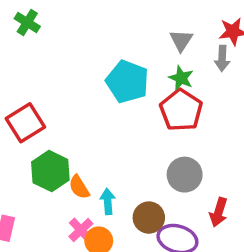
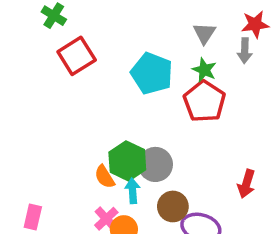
red square: (25, 123) -> (77, 56), moved
green hexagon: (50, 171) -> (127, 161), moved
gray circle: (185, 175) -> (155, 164), moved
red arrow: (219, 212) -> (246, 184), moved

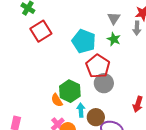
red pentagon: (204, 101) -> (98, 66), moved
gray circle: (155, 164) -> (104, 83), moved
cyan arrow: (133, 191) -> (81, 110), moved

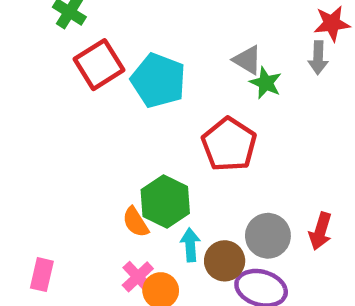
gray triangle: (114, 18) -> (247, 60), moved, turned -32
cyan pentagon: (84, 41) -> (158, 81), moved
gray circle: (104, 83) -> (268, 236), moved

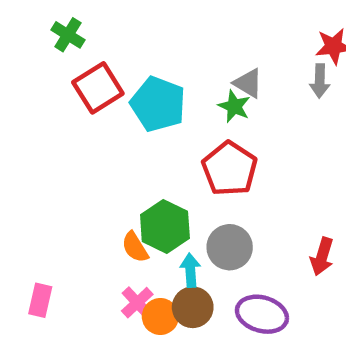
green star: (266, 83) -> (234, 106), moved
gray circle: (268, 236) -> (230, 247), moved
brown circle: (225, 261) -> (193, 307), moved

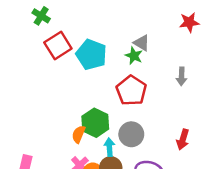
gray arrow: (320, 81) -> (182, 76), moved
orange semicircle: (135, 247) -> (79, 134), turned 54

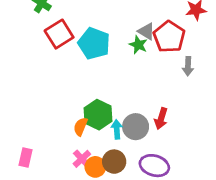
red pentagon: (131, 91) -> (169, 37), moved
red arrow: (183, 139) -> (161, 119), moved
cyan arrow: (109, 147) -> (117, 129), moved

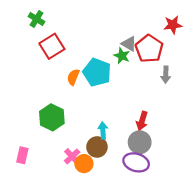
cyan pentagon: (94, 43) -> (97, 72), moved
green hexagon: (98, 115) -> (52, 117), moved
orange semicircle: (81, 127) -> (73, 77), moved
gray circle: (136, 127) -> (140, 142), moved
brown circle: (114, 162) -> (97, 147), moved

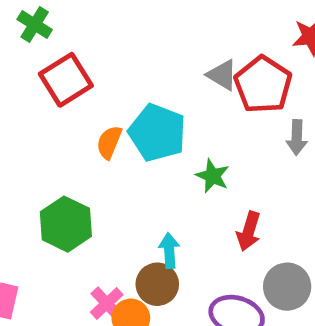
green star: (122, 56) -> (213, 176), moved
gray circle: (140, 142) -> (287, 287), moved

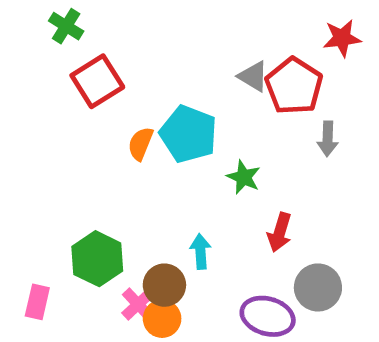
green hexagon: (66, 224) -> (97, 259), moved
brown circle: (157, 284) -> (164, 285), moved

